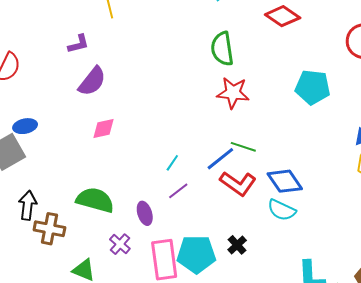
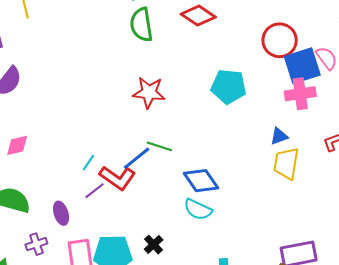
green semicircle: (222, 49) -> (141, 25), moved
pink diamond: (104, 128) -> (17, 145), moved
red L-shape: (238, 183) -> (118, 178), moved
purple cross: (120, 244) -> (36, 244), turned 30

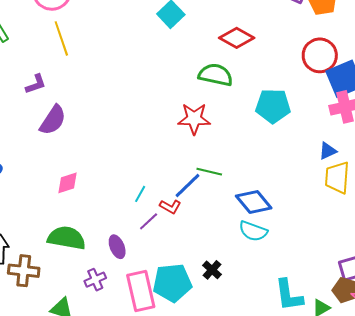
green semicircle: (141, 25) -> (216, 75), moved, turned 116
red L-shape: (118, 178) -> (170, 207), size x0.6

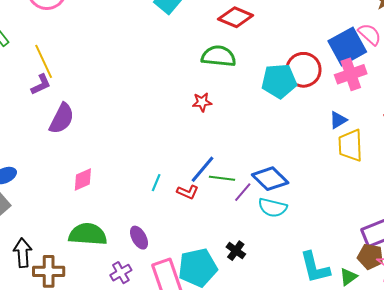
yellow line: (61, 38) -> (44, 61), moved
red circle: (320, 55) -> (303, 70), moved
red star: (194, 119) -> (202, 102), size x0.6
green line: (209, 172) -> (222, 178), moved
purple line: (149, 221) -> (243, 192), moved

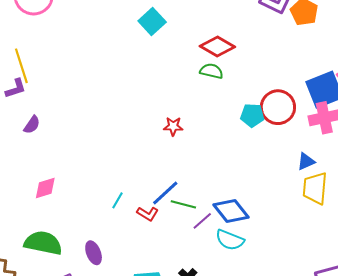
green semicircle: (219, 56) -> (211, 71), moved, size x0.7
cyan pentagon: (279, 81) -> (252, 115), size x0.7
purple semicircle: (62, 118) -> (32, 125), size x0.6

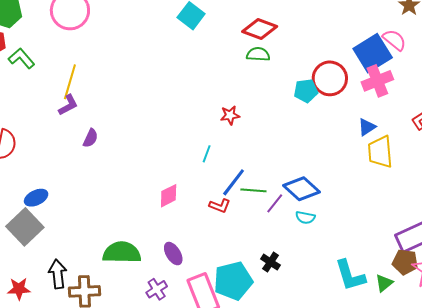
yellow line: (21, 66) -> (70, 82), turned 44
pink diamond: (45, 188) -> (169, 196), moved
cyan line: (118, 200) -> (207, 154), moved
cyan semicircle: (230, 240) -> (305, 217), size x0.7

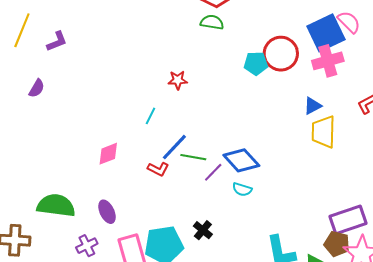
purple L-shape: (68, 105) -> (57, 41), moved

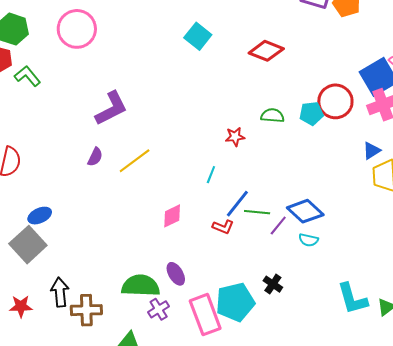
green semicircle: (212, 22) -> (272, 116), moved
yellow line: (22, 30) -> (135, 161), moved, turned 36
purple L-shape: (57, 41) -> (111, 108), size x1.6
green semicircle: (56, 205) -> (141, 286), moved

